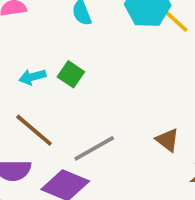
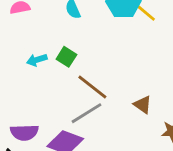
brown line: (34, 130) -> (92, 87), moved

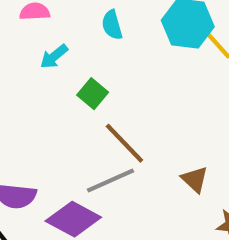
cyan arrow: (37, 60) -> (54, 56), moved, turned -30

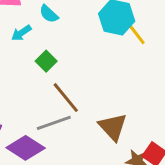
cyan semicircle: (112, 25) -> (49, 14), moved, turned -36
brown triangle: (195, 179) -> (113, 127), size x1.5

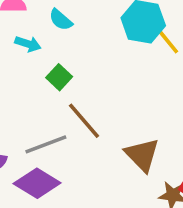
cyan arrow: (21, 33) -> (28, 44), turned -126
gray line: (54, 123) -> (46, 144), moved

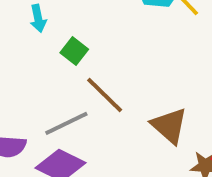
cyan arrow: (28, 44) -> (38, 18), turned 65

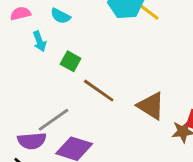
gray line: (66, 123) -> (53, 120), moved

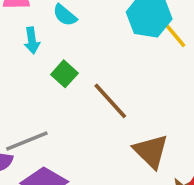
brown line: (99, 91) -> (110, 101), moved

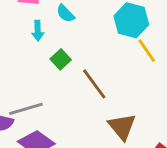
yellow line: (174, 34) -> (147, 51), moved

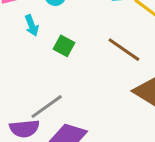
brown line: (94, 84) -> (124, 50), moved

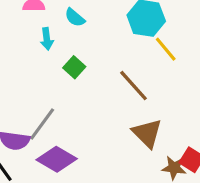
gray line: (47, 107) -> (42, 124), turned -32

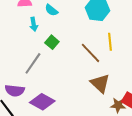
yellow line: (166, 49) -> (110, 42), moved, turned 36
gray line: (42, 124) -> (33, 63), moved

